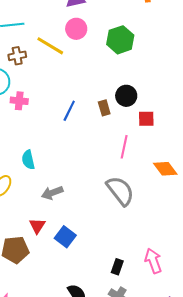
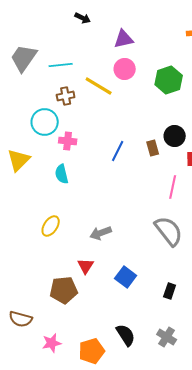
cyan semicircle: (28, 160) -> (62, 174), moved
blue square: (65, 237) -> (126, 277), moved
black rectangle: (117, 267) -> (170, 291), moved

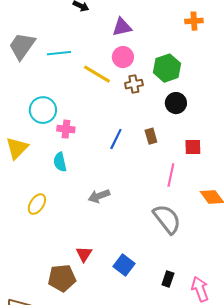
brown cross: (66, 96) -> (134, 84), moved
black circle: (175, 136) -> (176, 103), moved
yellow ellipse: (51, 226) -> (37, 204), moved
gray arrow: (101, 233) -> (99, 196), moved

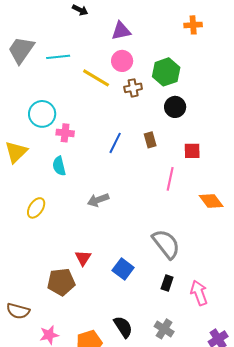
gray semicircle: (167, 219) -> (166, 244), moved

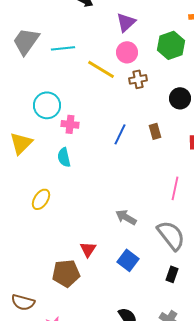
purple triangle: (121, 31) -> (126, 22), turned -30
green hexagon: (166, 72) -> (171, 45), moved
pink line: (170, 179) -> (175, 188), moved
gray arrow: (98, 200) -> (126, 217), moved, turned 50

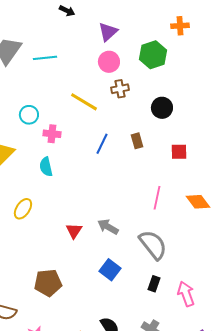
yellow line: (101, 69) -> (84, 102), moved
cyan circle: (47, 105) -> (29, 115), size x0.7
red triangle: (88, 249) -> (74, 231), moved

